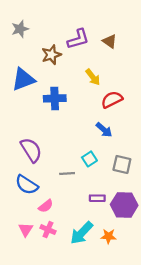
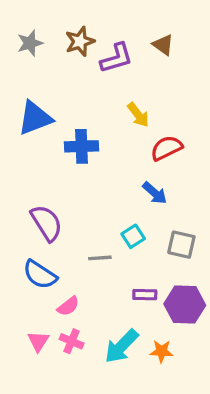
brown triangle: (110, 41) -> (163, 45), moved
brown star: (51, 55) -> (80, 41), moved

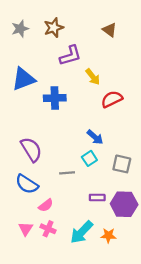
purple L-shape: (116, 58) -> (70, 56), moved
blue arrow: (155, 193) -> (95, 137), moved

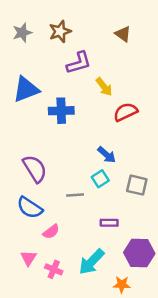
purple hexagon: (124, 204) -> (139, 253), moved
pink cross: (48, 229) -> (54, 269), moved
orange star: (108, 235) -> (122, 284), moved

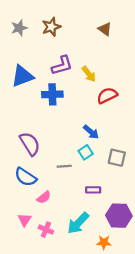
purple L-shape: (79, 63) -> (62, 65), moved

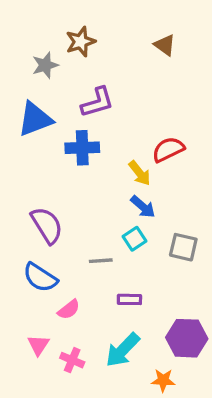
gray star: (19, 28) -> (45, 65), moved
yellow arrow: (89, 74) -> (140, 173), moved
purple rectangle: (93, 190) -> (129, 299), moved

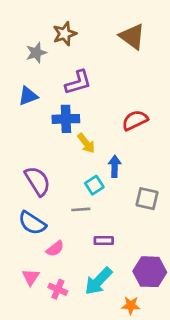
brown triangle: (165, 45) -> (132, 36), size x1.5
blue triangle: (35, 119) -> (28, 96), size x0.7
yellow arrow: (140, 173) -> (86, 143), moved
blue arrow: (143, 207) -> (115, 166), turned -130
cyan square: (134, 239) -> (94, 185), moved

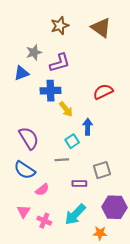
brown star: (65, 34) -> (60, 26), moved
gray star: (36, 53) -> (34, 52), moved
gray square: (147, 199) -> (102, 170), moved, turned -30

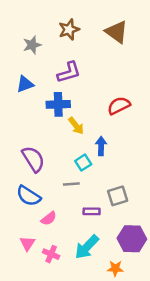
gray star: (34, 52) -> (32, 45), moved

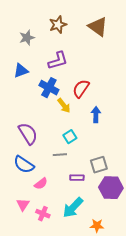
blue cross: (58, 104) -> (49, 88), turned 30
red semicircle: (119, 106) -> (81, 89), moved, turned -30
blue arrow: (101, 146) -> (96, 115), moved
purple hexagon: (132, 239) -> (111, 188), moved

